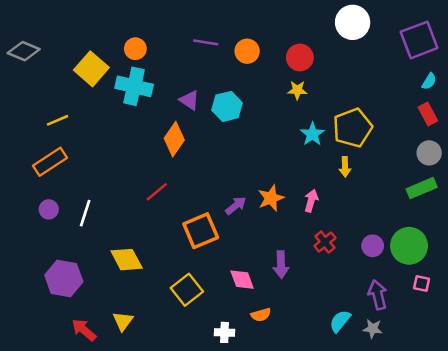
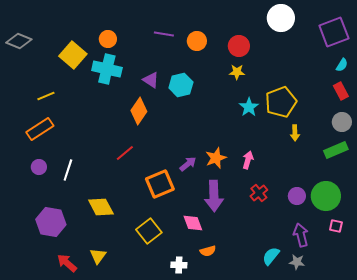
yellow arrow: (345, 167) -> (295, 133), moved
purple arrow: (281, 265) -> (214, 196), moved, size x1.4

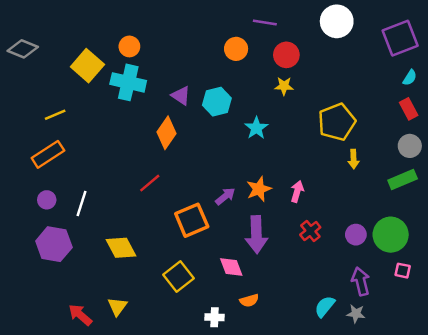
purple line: (164, 34) -> (265, 23), moved
cyan star: (249, 107) -> (256, 128), moved
purple hexagon: (51, 222) -> (54, 244), moved

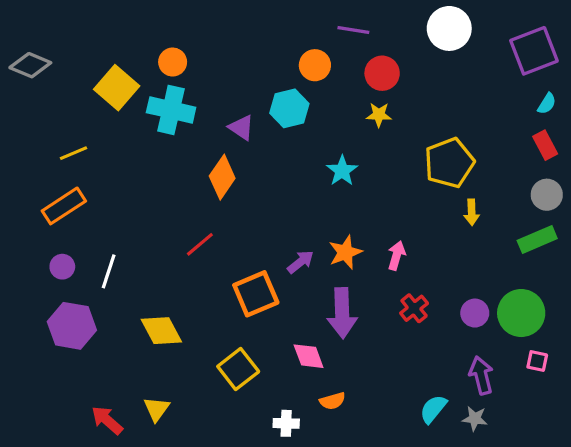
cyan hexagon: (217, 102) -> (289, 108), moved

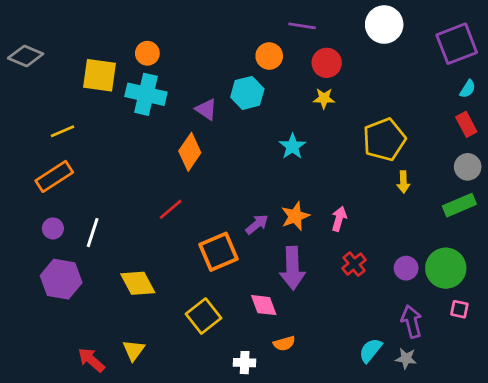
yellow square: (117, 88) -> (99, 75), turned -33

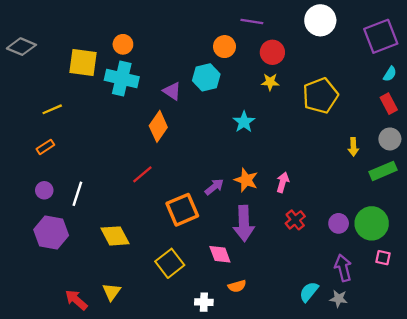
yellow pentagon: (384, 139) -> (320, 96), moved
orange rectangle: (54, 176) -> (45, 147), size x0.6
yellow arrow: (403, 182) -> (353, 147), moved
orange star: (295, 216) -> (246, 180), turned -30

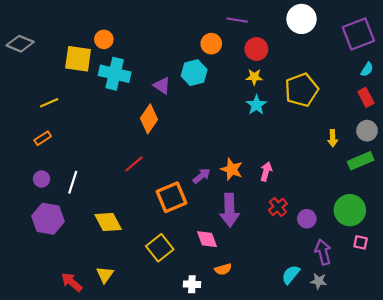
orange circle: (123, 44) -> (104, 39), moved
cyan star: (244, 122) -> (256, 105), moved
purple circle: (339, 223) -> (307, 219), moved

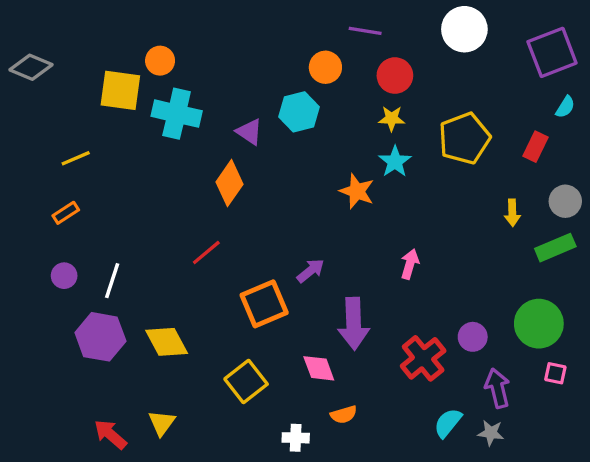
red rectangle: (366, 97) -> (536, 147), moved, turned 54
orange star: (232, 169) -> (357, 191), moved
red cross: (278, 207) -> (423, 358), moved, size x1.5
purple hexagon: (48, 219) -> (100, 337), moved

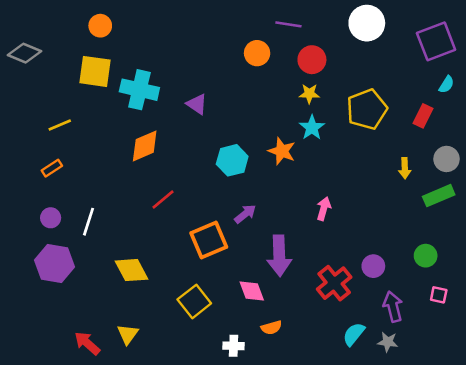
orange circle: (160, 61) -> (100, 26), moved
cyan hexagon: (299, 112) -> (232, 160), moved
orange diamond: (229, 183) -> (145, 146), moved, turned 32
green circle: (539, 324) -> (426, 256), size x0.6
purple hexagon: (100, 337) -> (55, 264), moved

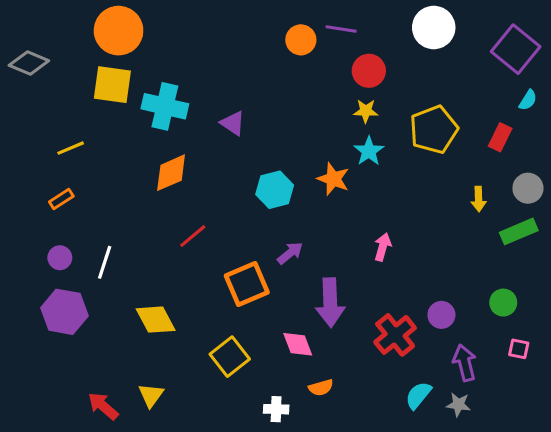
orange circle: (100, 26) -> (119, 31), size x1.8
purple square: (436, 41) -> (516, 49), turned -30
orange circle: (257, 53) -> (301, 40), moved

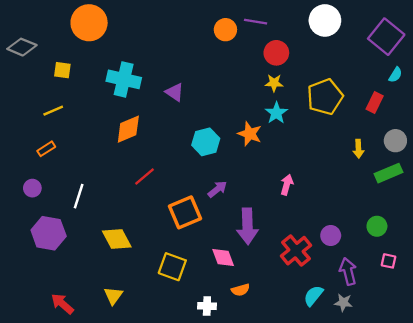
yellow square: (112, 85) -> (62, 70), moved, size x0.6
purple circle: (60, 258) -> (32, 188), moved
yellow square: (230, 357) -> (172, 267), turned -32
red arrow: (103, 406) -> (62, 304), moved

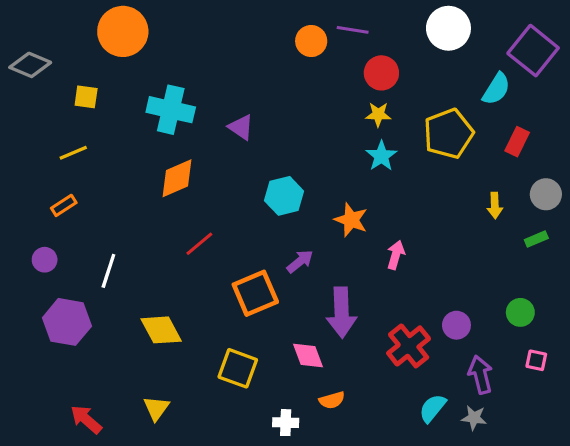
cyan semicircle: (395, 75) -> (496, 89), moved, size x1.5
orange star: (250, 134) -> (351, 220), moved
green rectangle: (389, 173) -> (536, 239), size x0.6

